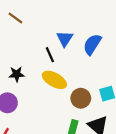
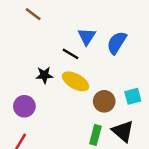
black line: (50, 55) -> (71, 54), turned -35
black star: (17, 74) -> (44, 75), moved

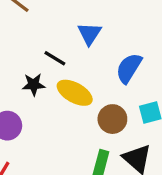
blue semicircle: (117, 43) -> (129, 68), moved
black line: (71, 54) -> (55, 58), moved

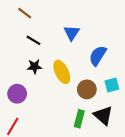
black line: (55, 58) -> (33, 40), moved
yellow ellipse: (75, 93) -> (62, 72), turned 35

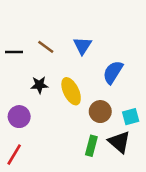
brown line: (25, 13) -> (46, 47), moved
black line: (33, 40) -> (14, 52), moved, turned -32
cyan square: (112, 85) -> (131, 117), moved

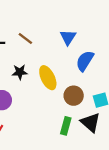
blue triangle: (82, 46) -> (68, 37), moved

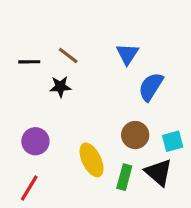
black star: (20, 72) -> (60, 87), moved
yellow ellipse: (48, 78) -> (92, 160), moved

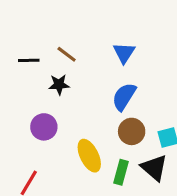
blue semicircle: (151, 87) -> (124, 97), moved
purple circle: (35, 141) -> (44, 127), moved

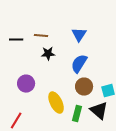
brown line: (67, 54) -> (41, 36), turned -32
black star: (59, 85) -> (48, 54), moved

